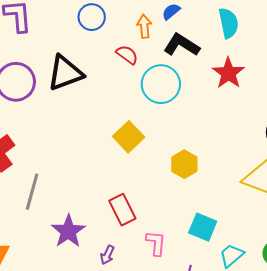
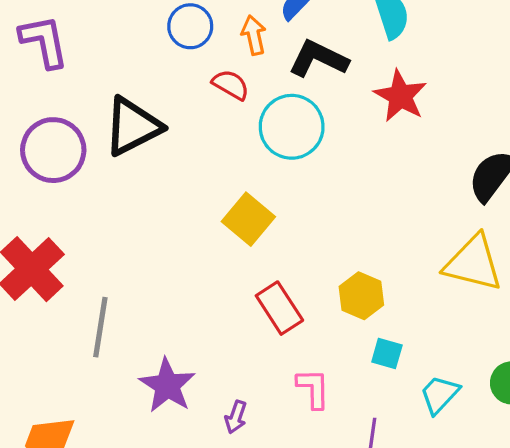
blue circle: (92, 17) -> (190, 26), moved
yellow hexagon: (184, 164) -> (361, 296), moved
red rectangle: (122, 210) -> (279, 308), moved
cyan square: (203, 227) -> (387, 354), size x0.7

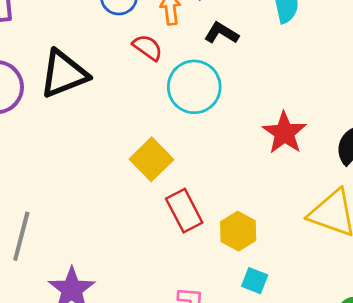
black L-shape: (318, 59) -> (222, 33), size x0.7
red star: (400, 96) -> (284, 133), moved
red rectangle: (279, 308) -> (184, 211), moved

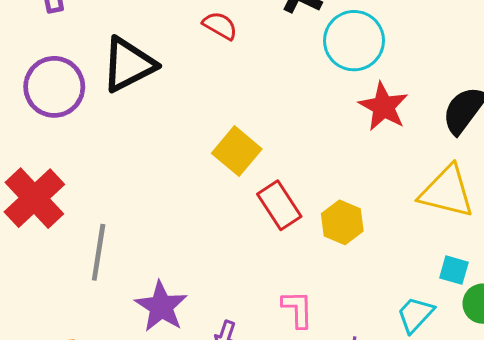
cyan circle: (194, 87) -> (354, 41), moved
cyan square: (255, 281) -> (454, 270), moved

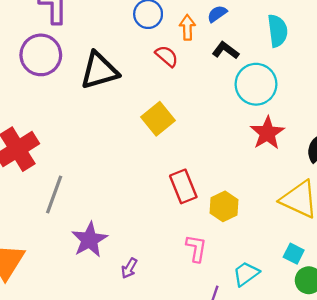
purple circle: (54, 87) -> (41, 55), moved
yellow square: (237, 151) -> (158, 119), moved
pink L-shape: (297, 309) -> (196, 248), moved
cyan trapezoid: (415, 315) -> (246, 274), moved

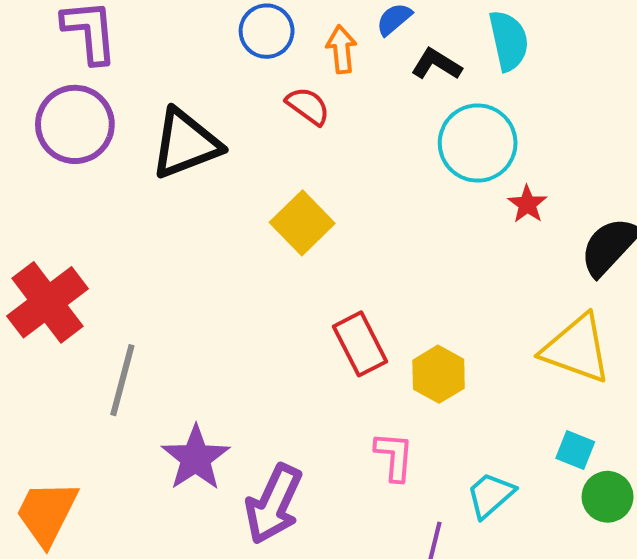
black L-shape: (226, 50) -> (436, 64), moved
red star: (267, 133) -> (527, 204), moved, size x0.6
purple arrow: (129, 268) -> (274, 504), size x2.0

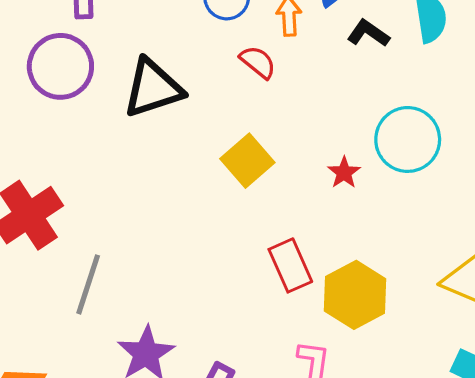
cyan circle: (478, 143) -> (408, 139), moved
red star: (527, 204) -> (344, 173), moved
yellow hexagon: (439, 374) -> (355, 295), size x1.4

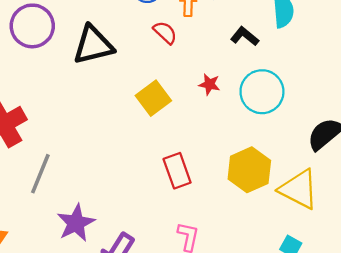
black L-shape: (368, 33) -> (245, 36), moved
red star: (344, 173) -> (209, 84), moved, turned -30
yellow hexagon: (355, 295) -> (249, 170), moved

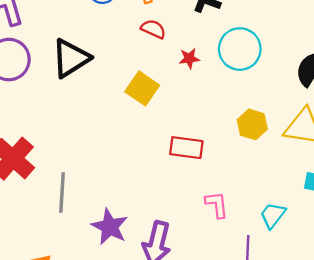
red semicircle: (165, 33) -> (153, 29), moved
yellow hexagon: (249, 170) -> (252, 124), size x0.7
red rectangle: (177, 171) -> (186, 148), turned -44

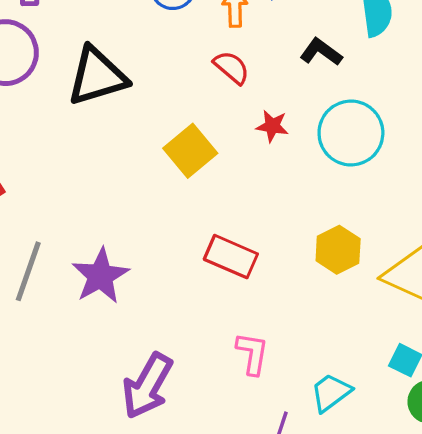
purple star: (110, 227) -> (100, 276), moved

